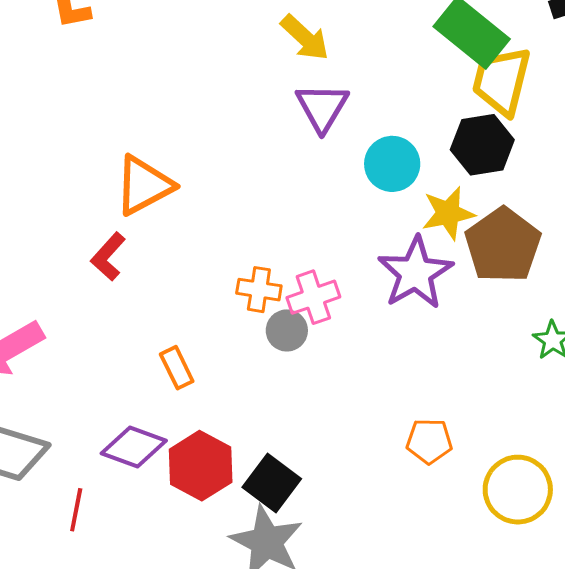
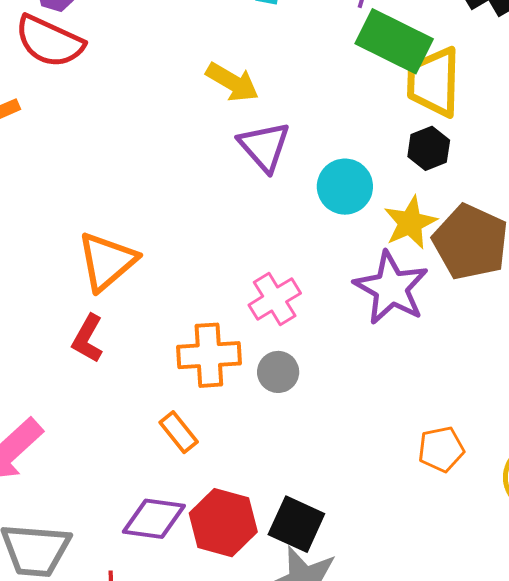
black hexagon: (482, 145) -> (429, 148), size x0.7
orange cross: (259, 290) -> (209, 355), moved, size x1.4
pink cross: (313, 297) -> (275, 299), moved

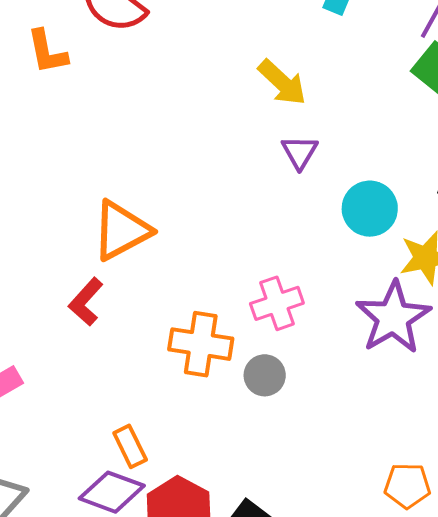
purple triangle: (264, 146) -> (300, 152), size x0.7
orange rectangle: (179, 432) -> (130, 446), moved

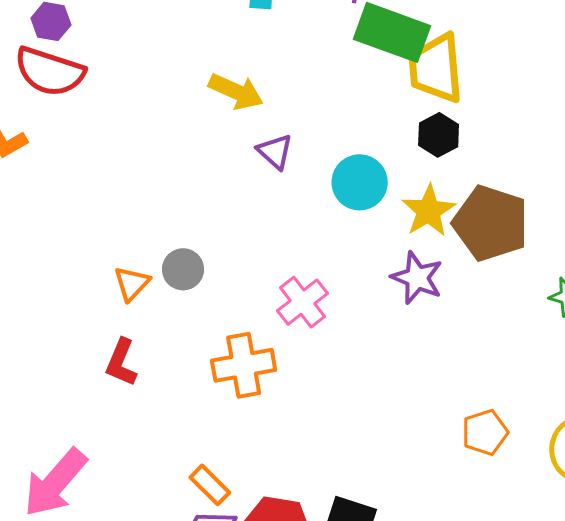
orange triangle: (121, 230) -> (132, 283), size x0.6
purple star: (393, 318) -> (417, 278), size x0.7
gray circle: (265, 375) -> (183, 269), moved

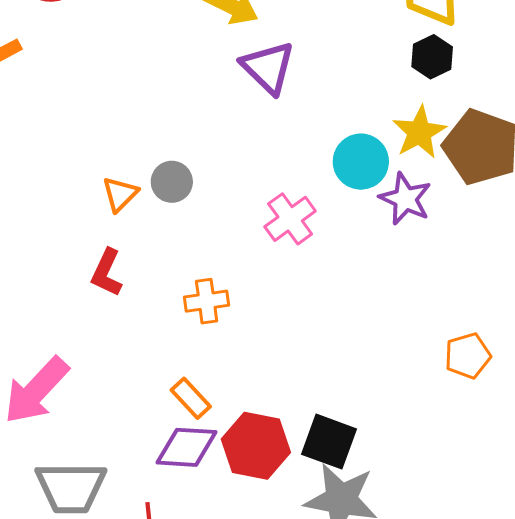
purple triangle: (275, 152) -> (268, 67), size x1.5
cyan circle: (360, 182) -> (361, 162), moved
orange cross: (244, 365) -> (207, 301), moved, size x0.7

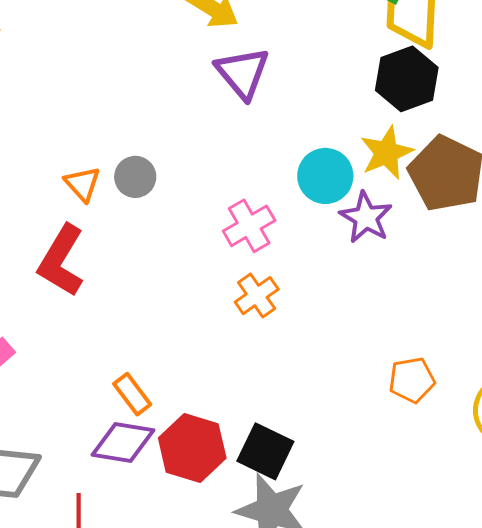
black hexagon: (432, 57) -> (407, 79), size x1.5
orange triangle: (120, 194) -> (82, 184), turned -33
red L-shape: (107, 273) -> (61, 261), size x1.5
orange cross: (207, 301) -> (257, 296), moved, turned -33

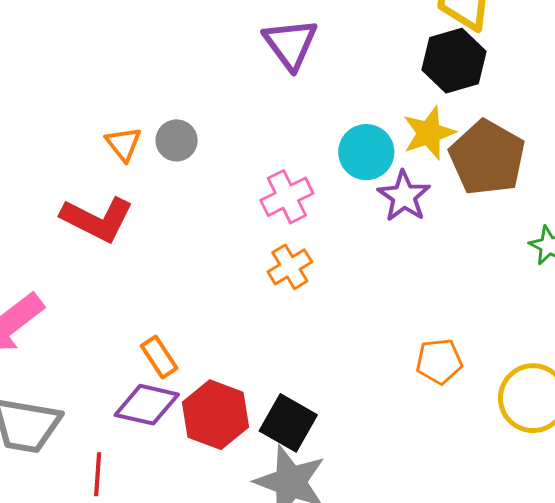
red L-shape: (61, 261) -> (97, 219), turned -98

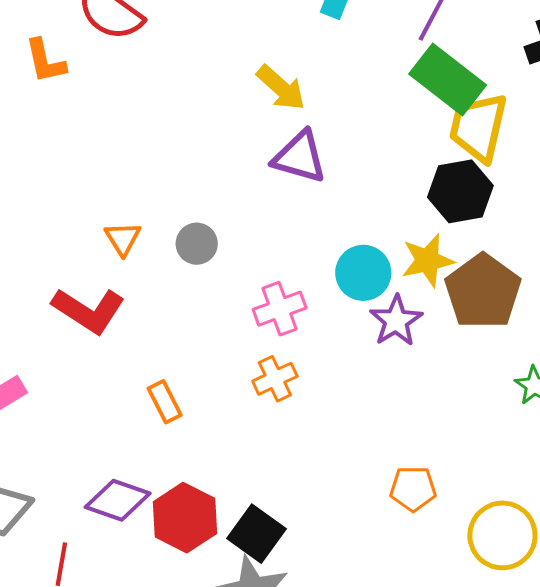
purple triangle: (290, 44) -> (300, 157), turned -44
gray circle: (177, 140) -> (197, 244), moved
orange rectangle: (159, 357) -> (165, 402), moved

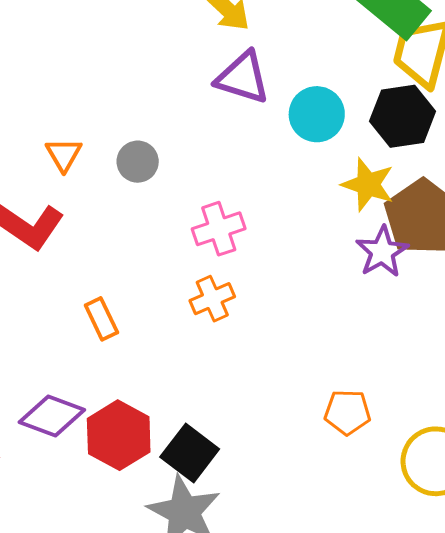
yellow star: (428, 261) -> (368, 185), turned 30
cyan circle: (363, 273) -> (317, 114), moved
purple star: (396, 321) -> (382, 252), moved

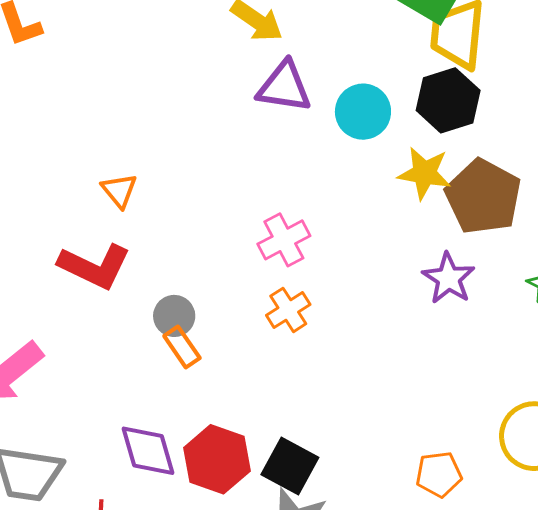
gray circle: (138, 162) -> (174, 316), moved
purple star: (382, 252) -> (449, 278), moved
orange pentagon: (347, 412) -> (439, 474), moved
purple diamond: (52, 416) -> (148, 451), turned 62

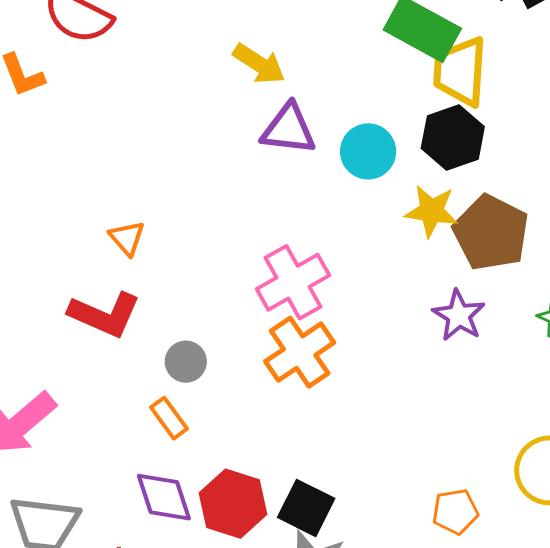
pink cross: (284, 240) -> (293, 282), size x1.4
orange cross: (288, 310) -> (300, 352), size x1.6
orange rectangle: (182, 347) -> (169, 418), moved

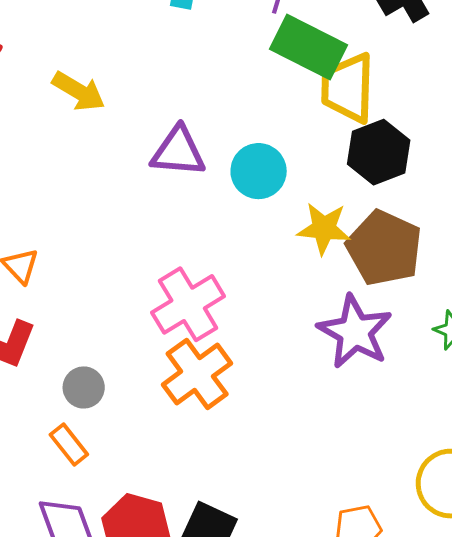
yellow arrow: (259, 64) -> (79, 91), moved
black hexagon: (453, 138) -> (379, 152), moved
purple star: (459, 315) -> (355, 332), size x1.4

